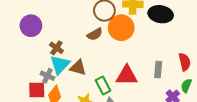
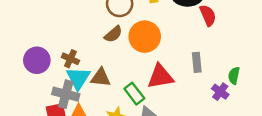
purple circle: (31, 26) -> (37, 60), moved
orange circle: (121, 28) -> (145, 37), moved
red semicircle: (185, 62) -> (208, 15), moved
gray cross: (47, 76) -> (66, 94), size x1.5

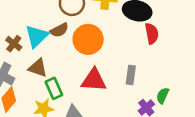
cyan triangle: (78, 78) -> (37, 36), moved
green rectangle: (134, 94) -> (54, 88), moved

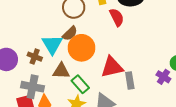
red semicircle: (152, 34) -> (117, 17), moved
orange circle: (88, 39) -> (82, 48), moved
gray rectangle: (131, 75) -> (130, 80), moved

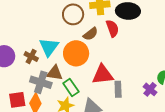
brown semicircle: (70, 33) -> (91, 34), moved
gray cross: (33, 87) -> (41, 82), moved

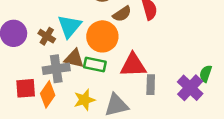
gray cross: (41, 82) -> (56, 69), turned -30
green rectangle: (71, 87) -> (95, 65), moved, turned -48
purple cross: (150, 89) -> (190, 88), size x1.5

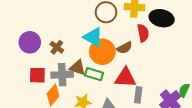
brown semicircle: (122, 14) -> (124, 48), moved
cyan triangle: (69, 26) -> (93, 37), moved, turned -45
red square: (26, 88) -> (37, 75), moved

